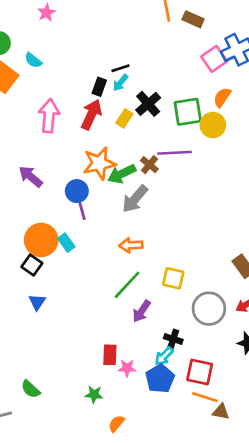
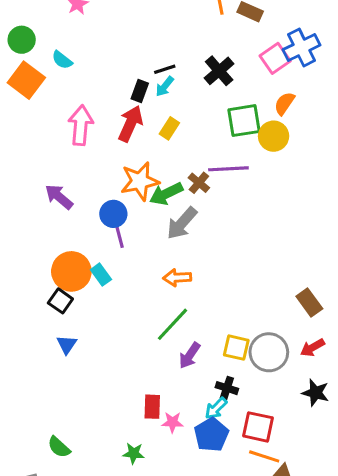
black cross: (148, 104) -> (219, 71), moved
yellow square: (173, 278) -> (236, 348), moved

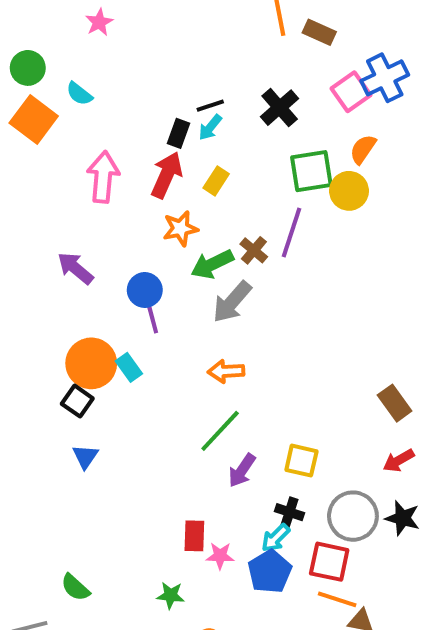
purple line: (228, 169) -> (291, 233), turned -69
orange star: (140, 181) -> (180, 229), moved, size x0.7
gray circle: (269, 352) -> (353, 516), moved

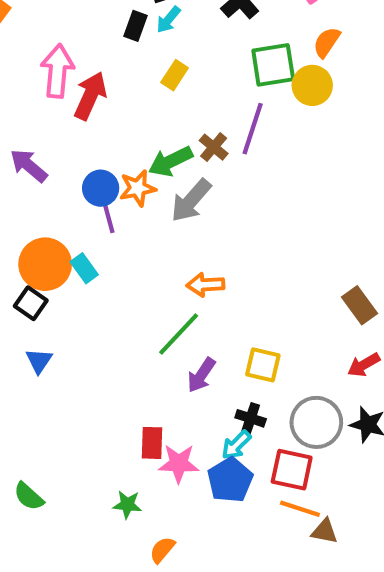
red arrow: (167, 175) -> (90, 96), moved
orange star: (180, 229) -> (138, 188), moved
orange arrow: (226, 371) -> (205, 285), moved
pink star: (220, 556) -> (179, 463), size x1.4

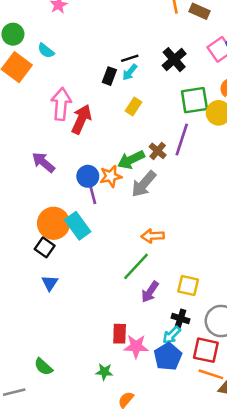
cyan rectangle: (84, 268) -> (78, 226), size x1.5

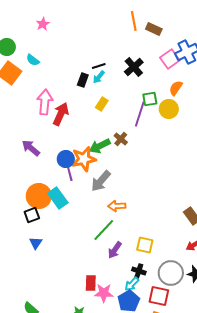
green square: (194, 100) -> (150, 99), size x0.7
purple line: (182, 139) -> (140, 114), moved
orange star: (111, 176) -> (84, 159), size x1.4
gray arrow: (144, 184) -> (101, 181), moved
black square: (45, 247) -> (32, 215), turned 35

